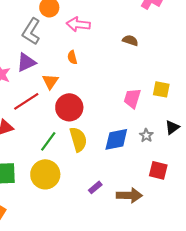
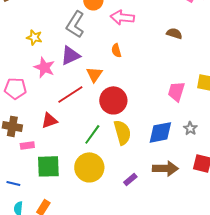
purple rectangle: (95, 187) -> (130, 179), moved
brown arrow: (129, 195) -> (165, 168), moved

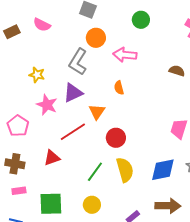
pink pentagon: (15, 88) -> (18, 126), turned 30
red circle: (113, 100) -> (116, 138), size x0.7
pink rectangle: (27, 145) -> (19, 191), moved
yellow circle: (89, 167) -> (92, 205), size x0.6

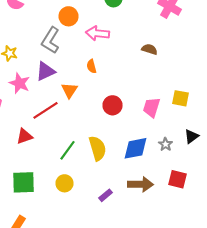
red circle: (116, 138) -> (112, 105), moved

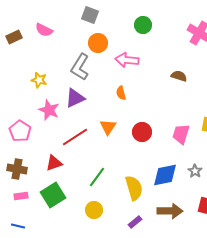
orange triangle: (70, 90) -> (108, 127), moved
yellow semicircle: (98, 148) -> (134, 188), moved
green square: (24, 182) -> (53, 195), moved, turned -30

